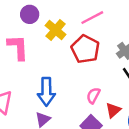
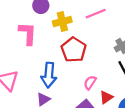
yellow cross: (56, 30) -> (62, 21), turned 30
red pentagon: (85, 49) -> (74, 50), moved

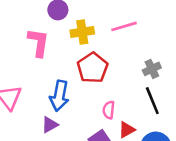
pink semicircle: (90, 83) -> (109, 110), turned -32

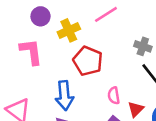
gray cross: (152, 69) -> (143, 46), turned -30

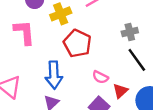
gray cross: (143, 46) -> (130, 32), turned -35
pink semicircle: (114, 96) -> (100, 77), turned -56

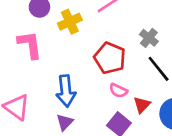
gray cross: (130, 32) -> (149, 38), turned -35
red pentagon: (77, 43) -> (110, 58), moved

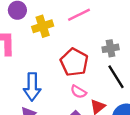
gray cross: (149, 38) -> (111, 48), turned 35

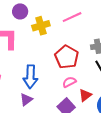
pink semicircle: (78, 92) -> (69, 82), turned 120

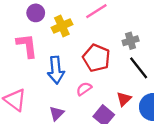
blue arrow: (30, 77) -> (56, 70), moved
pink semicircle: (69, 82) -> (84, 89), moved

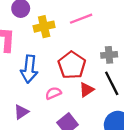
red triangle: (124, 99) -> (86, 90), moved

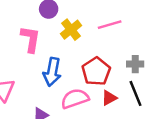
yellow cross: (44, 27) -> (71, 30), turned -30
pink semicircle: (53, 93) -> (75, 99), size x1.6

